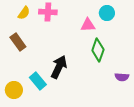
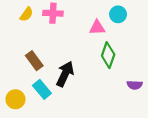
brown rectangle: (18, 42) -> (34, 61), moved

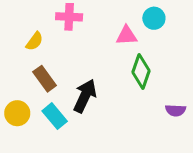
yellow semicircle: (26, 14) -> (35, 41), moved
yellow circle: (15, 99) -> (17, 113), moved

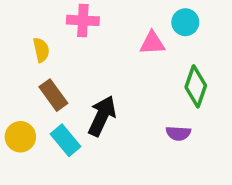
yellow semicircle: (35, 41) -> (41, 50), turned -48
green diamond: (141, 71) -> (196, 86), moved
purple semicircle: (176, 110) -> (178, 133), moved

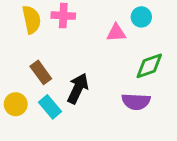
yellow semicircle: (41, 50) -> (32, 20), moved, size x1.5
green diamond: (196, 86) -> (149, 66), turned 52
purple semicircle: (178, 133) -> (136, 102), size x1.5

